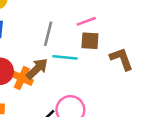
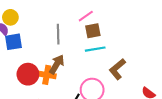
cyan line: (65, 57) -> (95, 49), moved
brown L-shape: (121, 59) -> (117, 69), moved, turned -95

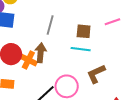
pink line: (86, 16) -> (112, 22), moved
brown arrow: (57, 64) -> (41, 53), turned -42

